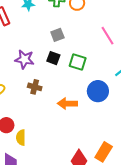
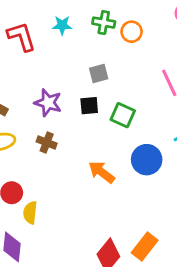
black square: (53, 58) -> (89, 106), turned -32
brown cross: (35, 87) -> (47, 142), moved
orange arrow: (67, 103) -> (102, 172), turned 30

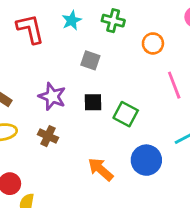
cyan star: (62, 25) -> (72, 20), turned -30
orange circle: (132, 32) -> (153, 43), moved
gray square: (99, 74) -> (90, 60), moved, turned 30

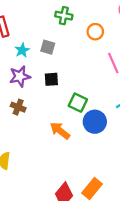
cyan star: (72, 20) -> (22, 50), moved
purple star: (52, 97) -> (20, 76), turned -30
green square: (126, 114) -> (78, 103), moved

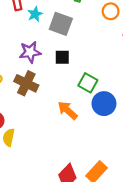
gray square: (48, 47) -> (61, 24), size x1.5
cyan star: (22, 50) -> (35, 14), moved
brown cross: (18, 107) -> (26, 83), size x1.5

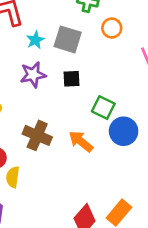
orange circle: (111, 11) -> (112, 28), moved
cyan star: (35, 14) -> (35, 40), moved
brown cross: (26, 83) -> (37, 135), moved

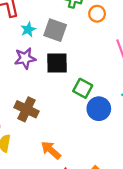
orange circle: (112, 28) -> (97, 14), moved
black square: (71, 79) -> (57, 63), size x1.5
orange arrow: (81, 141) -> (51, 150), moved

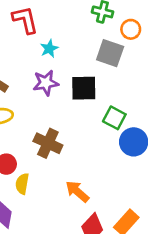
gray square: (55, 30) -> (110, 53), moved

